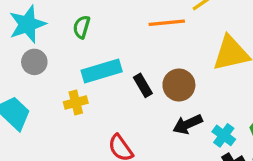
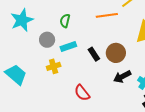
green semicircle: (82, 27) -> (65, 21), moved
gray circle: (34, 62) -> (47, 40), moved
cyan rectangle: (102, 71) -> (68, 47), size x0.7

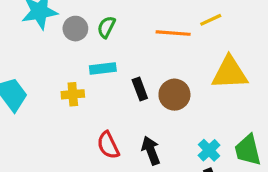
gray circle: (47, 40) -> (75, 29), moved
black arrow: (122, 77) -> (151, 150), moved, turned 84

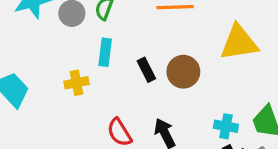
cyan rectangle: (103, 68) -> (105, 52), turned -70
cyan cross: (209, 150) -> (226, 126), turned -30

